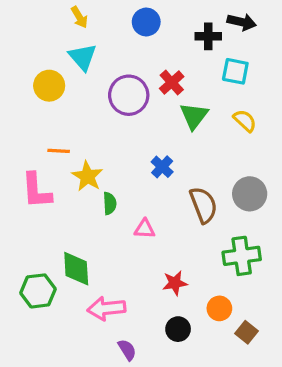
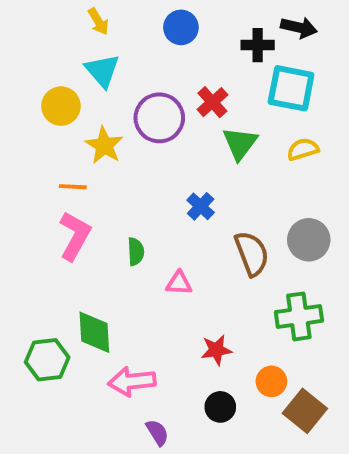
cyan square: (235, 71) -> (291, 88), size x1.4
yellow semicircle: (245, 121) -> (303, 149), turned -60
yellow star: (87, 176) -> (104, 145), moved
pink L-shape: (36, 191) -> (75, 236), moved, turned -147
brown square: (246, 332) -> (305, 411), size x1.5

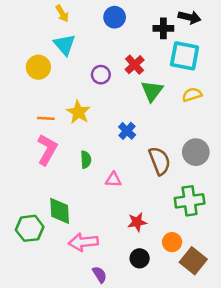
purple circle: (159, 118) -> (101, 75), size x0.6
yellow star: (104, 145) -> (78, 112), moved

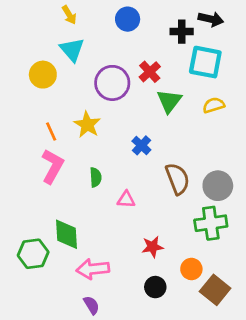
purple circle: (101, 75) -> (112, 83), size x1.6
orange line: (46, 118) -> (51, 132), turned 63
gray circle: (196, 152) -> (218, 186), moved
purple semicircle: (100, 275) -> (91, 305), moved

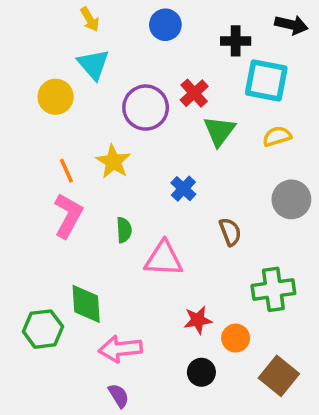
black arrow: (211, 19) -> (291, 25), moved
brown semicircle: (178, 179) -> (230, 232), size x0.7
gray circle: (218, 186) -> (291, 199), moved
pink triangle: (126, 200) -> (164, 259), size x1.6
orange circle: (191, 269) -> (236, 338), moved

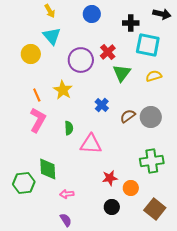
gray circle: (291, 199) -> (151, 117), moved
brown semicircle: (230, 232) -> (128, 116), moved, turned -105
pink arrow: (120, 349) -> (67, 194), size x0.6

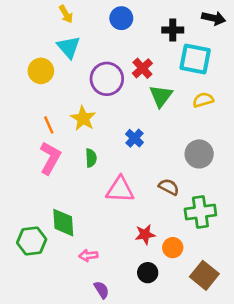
brown semicircle: (128, 116) -> (169, 187), moved, turned 63
green semicircle: (69, 128) -> (91, 158), moved
purple semicircle: (66, 220) -> (102, 290), moved

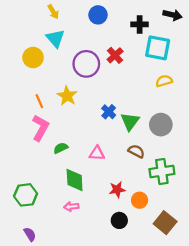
green triangle: (161, 96) -> (130, 121), moved
green semicircle: (91, 158) -> (61, 148), moved, turned -112
pink triangle: (120, 190) -> (97, 153), size x0.7
green diamond: (63, 223) -> (75, 180), moved
purple semicircle: (102, 290) -> (30, 234), moved

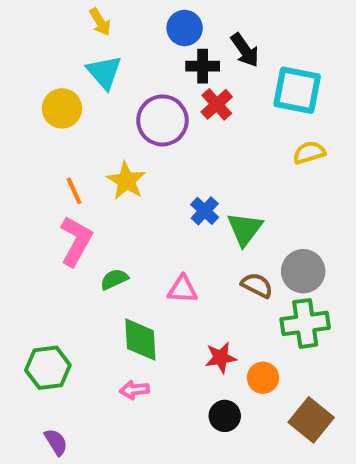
black arrow: (173, 15) -> (245, 50), moved, turned 42
black cross: (140, 24) -> (203, 66), moved
gray circle: (161, 125) -> (303, 271), moved

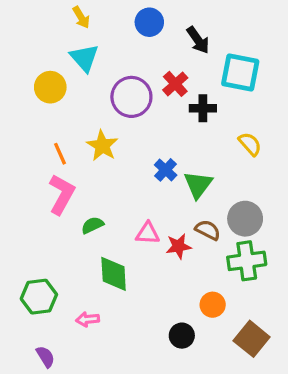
black cross: (203, 66) -> (203, 108), moved
yellow semicircle: (309, 153) -> (250, 144), moved, turned 65
red star: (221, 358) -> (179, 246), moved
pink arrow: (134, 390) -> (88, 319), moved

